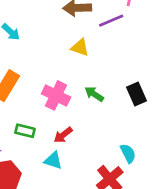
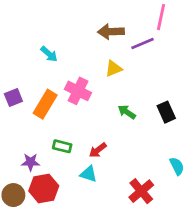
yellow triangle: (80, 47) -> (114, 69), turned -42
pink cross: (56, 95) -> (78, 91), moved
cyan semicircle: (128, 153) -> (177, 166), moved

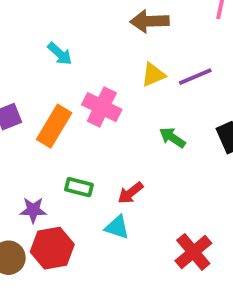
purple line: (143, 43) -> (195, 77), moved

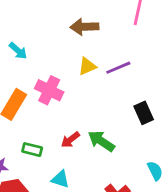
green arrow: (172, 138) -> (101, 141), moved, size x1.4
red arrow: (130, 193) -> (70, 140), moved

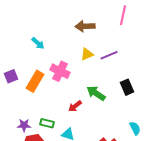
green arrow: (101, 141) -> (96, 93), moved
green rectangle: (32, 150) -> (47, 123), moved

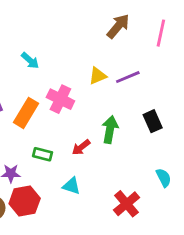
pink line: (123, 15) -> (161, 33), moved
brown arrow: (85, 26) -> (118, 26), moved, turned 132
green arrow: (96, 93) -> (110, 129), turned 66
green rectangle: (47, 123) -> (43, 154), moved

